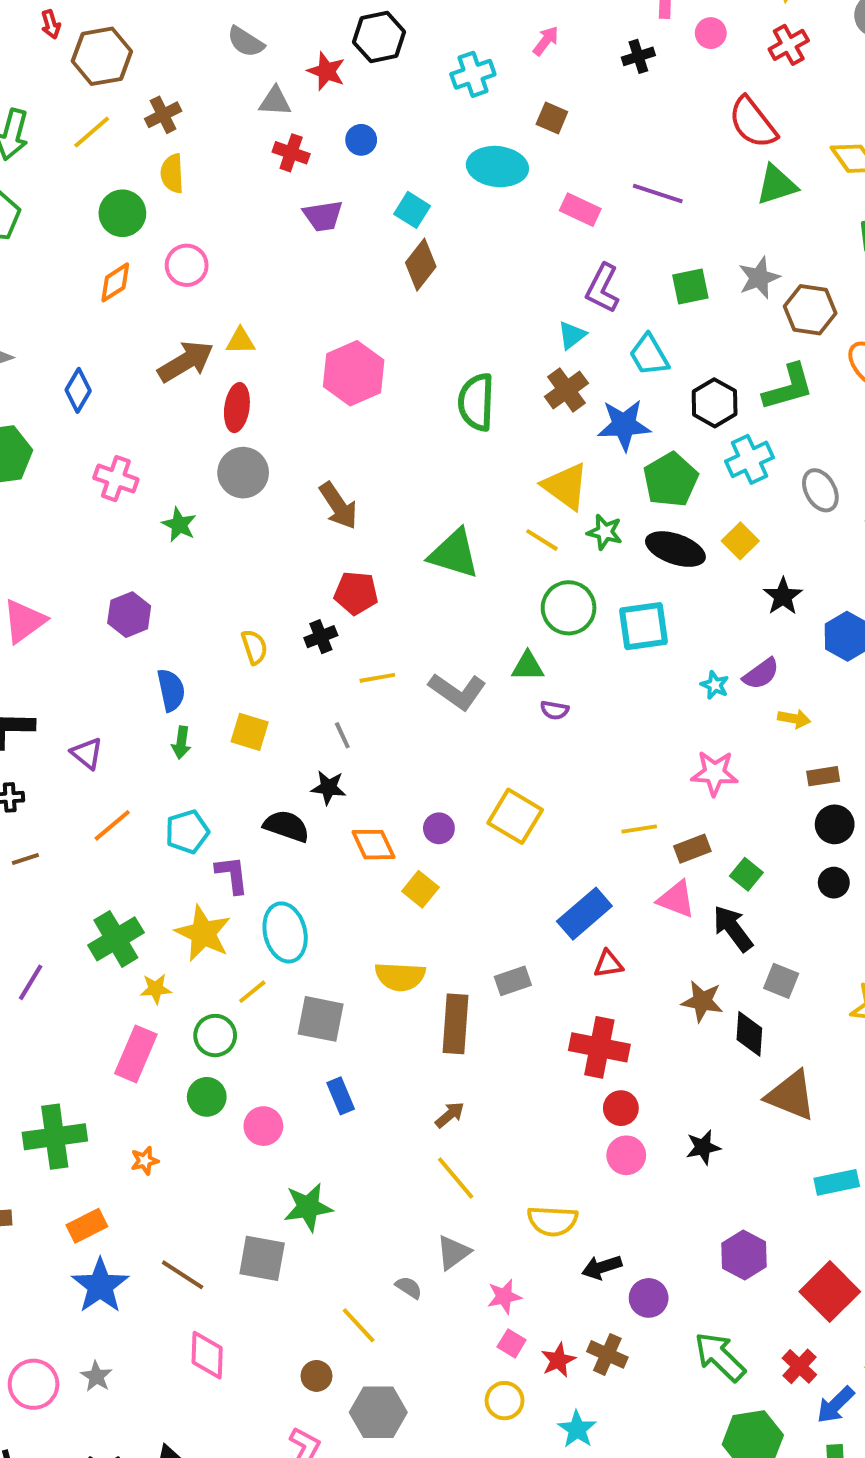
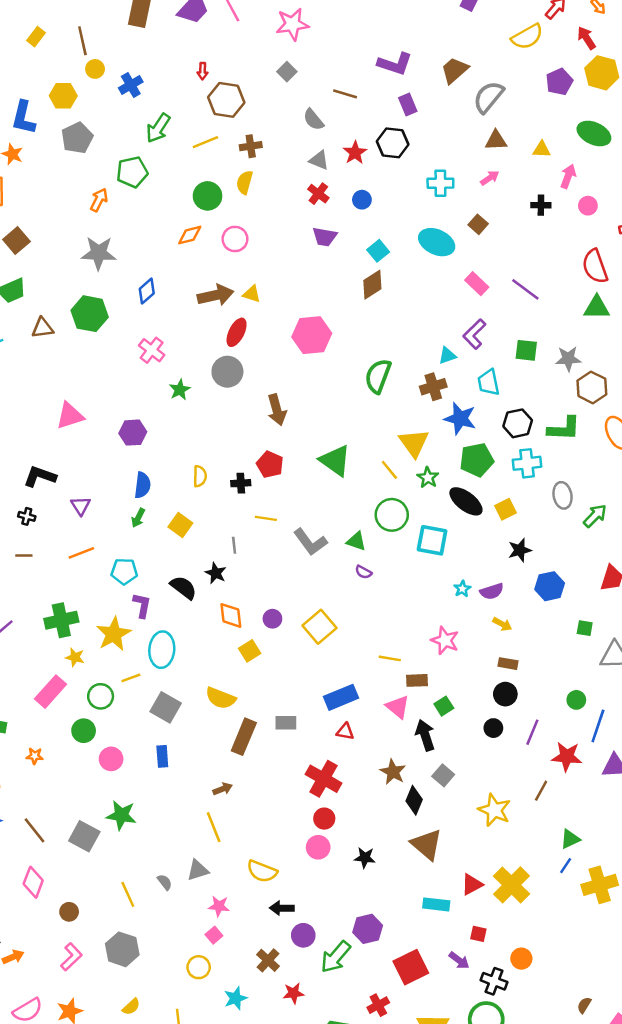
green arrow: (720, 1357) -> (336, 957), moved, turned -112
red star: (558, 1360) -> (293, 993), moved
brown circle: (316, 1376) -> (69, 912), moved

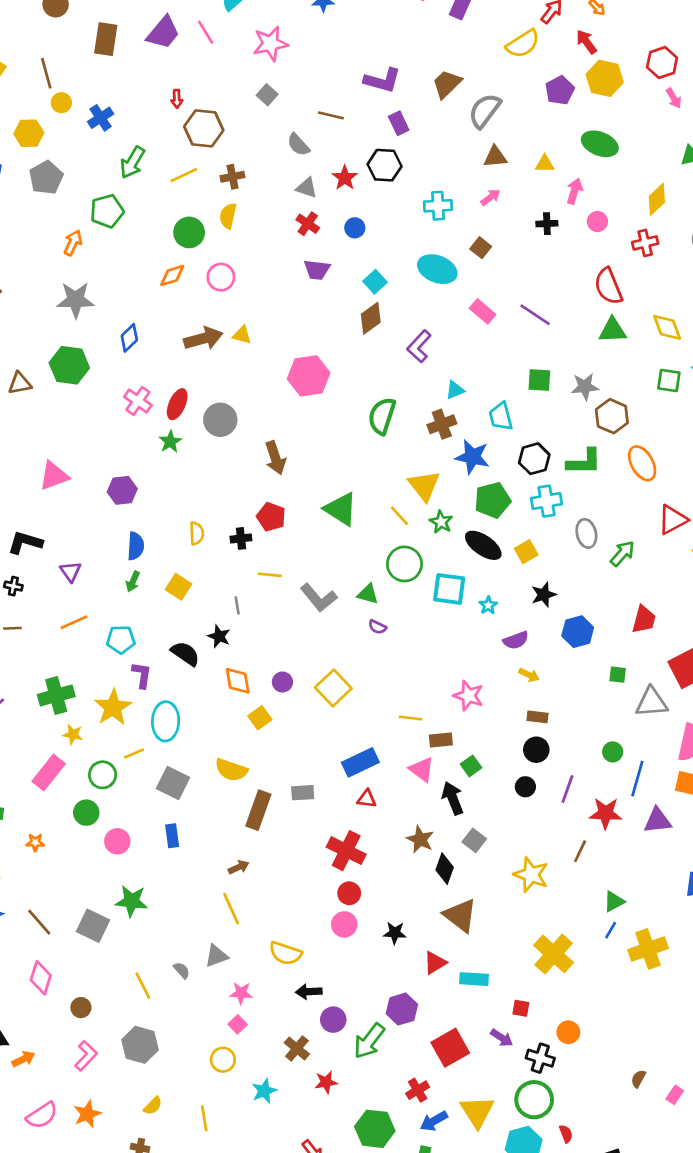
red ellipse: (237, 332) -> (177, 404), moved
purple L-shape: (474, 334) -> (419, 346), moved
cyan star: (462, 589) -> (488, 605), moved
red triangle: (472, 884) -> (435, 963), moved

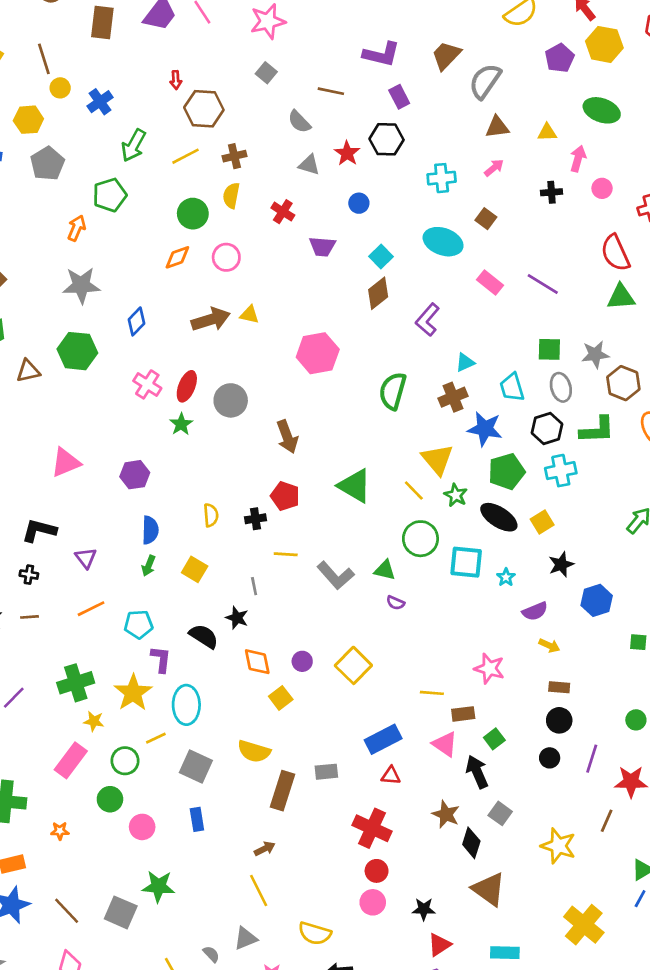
red cross: (308, 224) -> (283, 212), moved
gray ellipse: (586, 533) -> (561, 387), moved
red triangle: (435, 963) -> (439, 945), moved

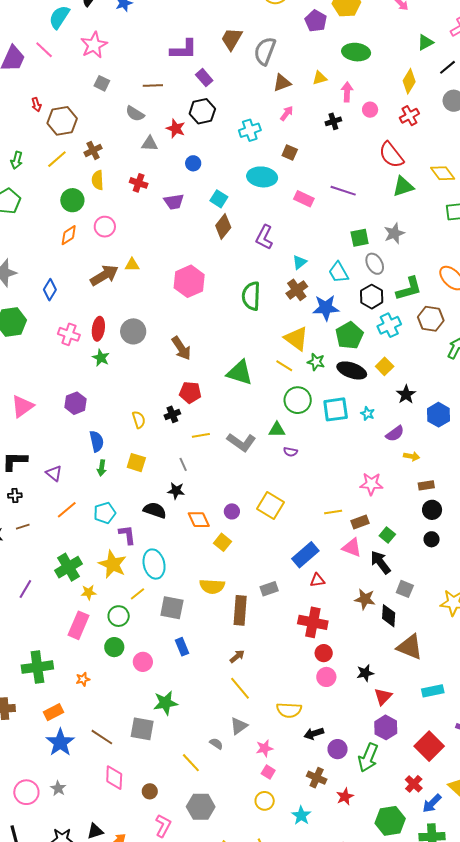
green arrow: (133, 145) -> (17, 160), size x0.7
brown hexagon: (623, 383) -> (431, 319), moved

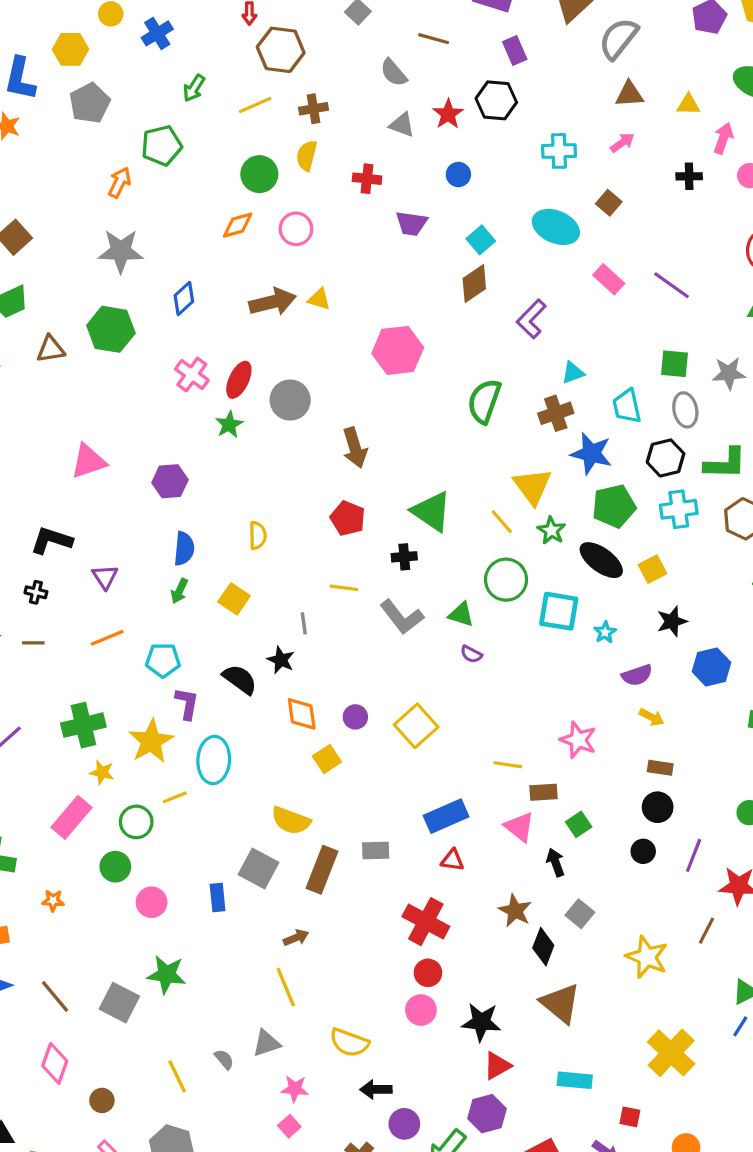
red cross: (139, 183) -> (367, 179), turned -30
black cross: (172, 414) -> (404, 557), moved
black arrow: (380, 562) -> (556, 862), size x0.7
gray square: (172, 608) -> (258, 868), moved
black star: (365, 673) -> (481, 1022), size x1.4

